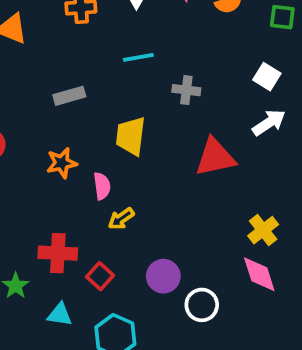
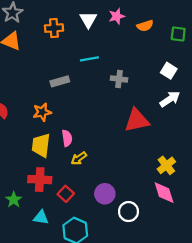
gray rectangle: (69, 96) -> (60, 81), moved
yellow trapezoid: (131, 136) -> (41, 145), moved
orange star: (62, 163) -> (42, 112), moved

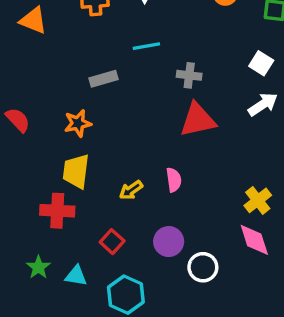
red triangle: (137, 120) -> (198, 120), moved
pink semicircle: (67, 138) -> (174, 180), moved
red cross: (40, 180) -> (57, 211), moved
green star: (14, 200) -> (38, 267), moved

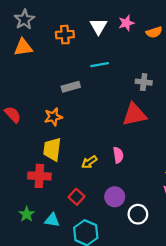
orange triangle: (33, 20) -> (23, 47), turned -30
gray cross: (189, 75) -> (144, 82), moved

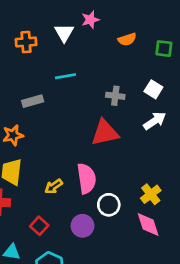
pink star: (126, 23) -> (90, 20), moved
pink semicircle: (118, 155) -> (86, 179), size x1.6
white circle: (138, 214) -> (109, 205), moved

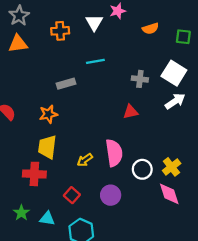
white square: (153, 89) -> (174, 73), size x1.5
red triangle: (105, 133) -> (131, 112), size x0.6
white circle: (109, 205) -> (142, 169), moved

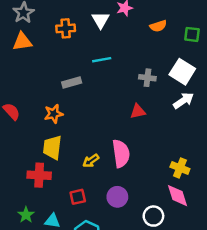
yellow cross: (172, 167) -> (180, 168), turned -30
white circle: (142, 169) -> (153, 216), moved
red square: (72, 195) -> (78, 197), turned 35

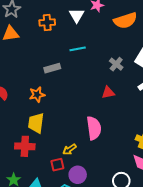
orange semicircle: (158, 26) -> (125, 20), size x1.6
gray cross: (147, 78) -> (116, 64), turned 32
yellow arrow: (91, 161) -> (70, 149), moved
purple circle: (117, 197) -> (78, 175), moved

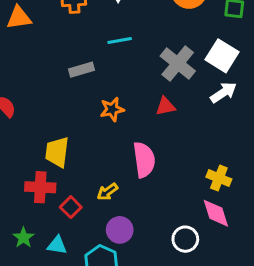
gray cross: (116, 64) -> (178, 63), size x1.6
orange star: (37, 95) -> (112, 109), moved
red square: (57, 165) -> (71, 207), moved, turned -32

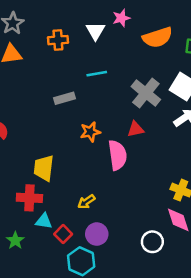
pink semicircle: (144, 160) -> (117, 155), moved
red square: (71, 207) -> (63, 234), moved
cyan triangle: (57, 245) -> (44, 221), moved

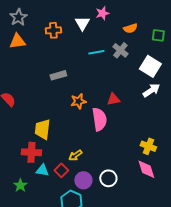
orange semicircle: (158, 37) -> (130, 28), size x0.6
cyan line: (97, 74) -> (96, 52), moved
gray cross: (146, 93) -> (120, 50), moved, size x0.7
red square: (63, 234) -> (61, 170), moved
white circle: (152, 242) -> (108, 178), moved

